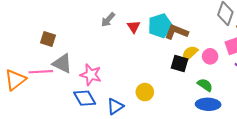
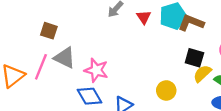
yellow semicircle: (190, 53) -> (202, 74), moved
pink line: (41, 72) -> (41, 67), turned -65
yellow circle: (145, 92) -> (166, 90), moved

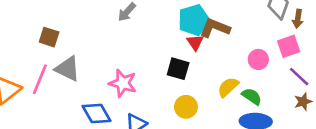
red triangle: (144, 17) -> (195, 42), moved
black square: (194, 58) -> (178, 69), moved
pink star: (96, 70) -> (123, 83), moved

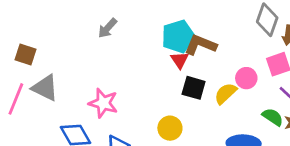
black square: (178, 69) -> (194, 88), moved
yellow semicircle: (228, 87) -> (225, 93), moved
green semicircle: (252, 96) -> (273, 117), moved

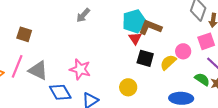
gray triangle: (45, 88) -> (38, 70), moved

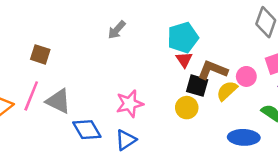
brown L-shape: (150, 27) -> (213, 70), moved
pink star: (80, 69) -> (130, 104), moved, turned -30
yellow circle: (128, 87) -> (187, 108), moved

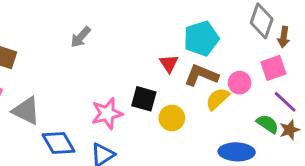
gray arrow: (117, 30) -> (81, 37), moved
cyan pentagon: (183, 38) -> (201, 39), moved
black square: (197, 86) -> (144, 99), moved

